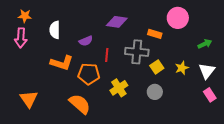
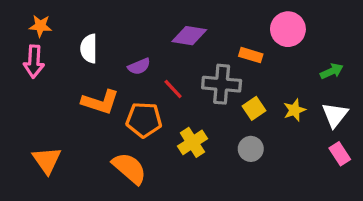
red line: (107, 55) -> (173, 89), turned -48

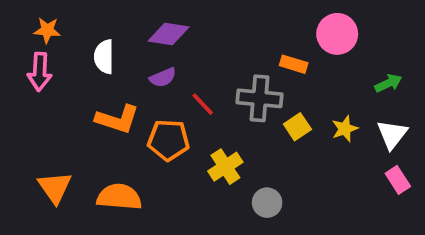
purple diamond: (189, 36) -> (169, 34), moved
gray circle: (251, 149) -> (267, 203), moved
orange semicircle: (129, 168) -> (119, 197), moved, turned -36

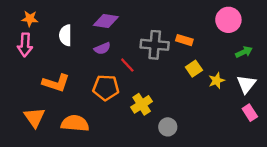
pink circle: (337, 34) -> (228, 20), moved
gray cross: (259, 98) -> (155, 45), moved
orange L-shape: (117, 119) -> (56, 83), moved
yellow square: (297, 127) -> (194, 69), moved

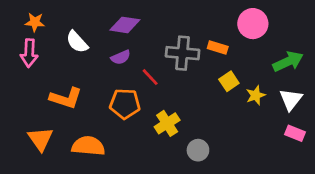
pink circle: (228, 20) -> (253, 24), moved
white semicircle: (65, 35) -> (77, 42), turned -42
green arrow: (244, 52) -> (288, 62), size x1.5
pink rectangle: (250, 113) -> (295, 133), turned -35

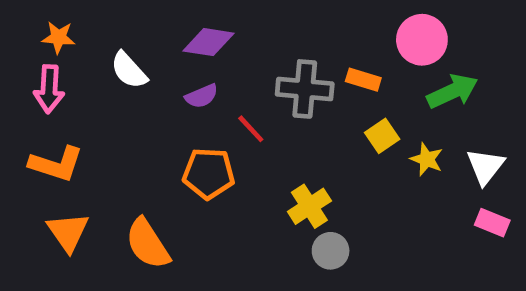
green arrow: (288, 62) -> (452, 91), moved
yellow star: (256, 95) -> (427, 159), turned -30
orange L-shape: (66, 98) -> (56, 164), moved
yellow cross: (167, 123) -> (309, 206), moved
orange semicircle: (88, 146) -> (148, 244), turned -128

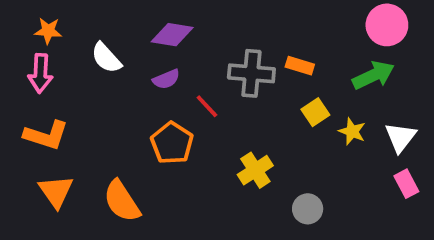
pink circle: (422, 40) -> (387, 25), moved
orange pentagon: (209, 173) -> (172, 143), turned 30
pink rectangle: (492, 223) -> (406, 184), turned 40
gray circle: (331, 251) -> (308, 209), moved

